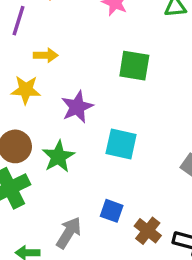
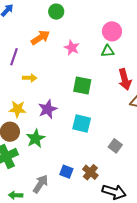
yellow star: (26, 90) -> (17, 109), moved
cyan square: (121, 144) -> (82, 124), moved
brown cross: (148, 231) -> (90, 172), moved

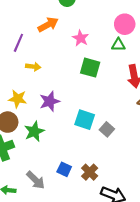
green square: (82, 85) -> (90, 68), moved
gray square: (115, 146) -> (107, 129), moved
gray arrow: (40, 184) -> (36, 180), turned 96

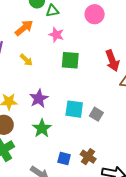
green triangle: (118, 45) -> (52, 11), moved
yellow arrow: (33, 67) -> (26, 60), moved, turned 48
green star: (34, 131) -> (42, 128), moved

